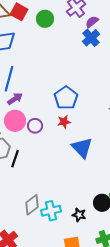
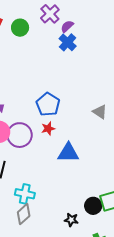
purple circle: (35, 126) -> (20, 135), size x1.6
blue triangle: (82, 148) -> (68, 153), turned -40
cyan cross: (51, 211) -> (25, 194), moved, turned 30

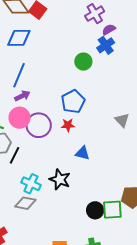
green circle: (20, 28) -> (83, 62), moved
blue triangle: (68, 153) -> (82, 153), size x0.7
gray diamond: (24, 214) -> (25, 203), turned 40
black star: (71, 220) -> (60, 179), moved, size x1.5

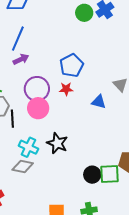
green circle: (83, 62) -> (84, 13), moved
pink circle: (20, 118) -> (38, 108), moved
blue triangle: (82, 153) -> (99, 102), moved
black line: (15, 155) -> (12, 119), turned -30

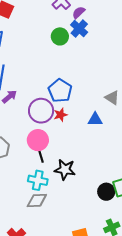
purple circle: (37, 89) -> (41, 111), moved
black line: (12, 119) -> (40, 154), moved

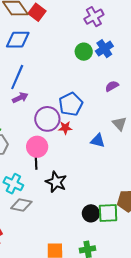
purple semicircle: (79, 13) -> (112, 86), moved
cyan cross: (38, 180) -> (13, 184), moved

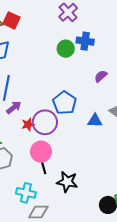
blue cross: (104, 49) -> (85, 41), turned -36
red star: (65, 128) -> (28, 124), moved
blue triangle: (98, 141) -> (95, 121), moved

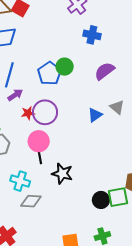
green circle: (66, 49) -> (65, 67), moved
purple semicircle: (101, 76) -> (104, 71), size x1.5
blue pentagon: (65, 103) -> (49, 73), moved
blue triangle: (95, 121) -> (95, 115), turned -42

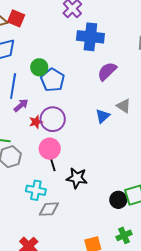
blue cross: (92, 35) -> (90, 37), size x1.5
green circle: (65, 67) -> (39, 67), moved

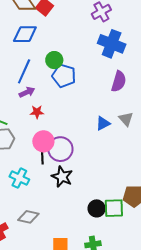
purple semicircle: (107, 71) -> (119, 81), turned 135
blue pentagon: (53, 80) -> (64, 76), turned -30
purple circle: (53, 119) -> (60, 149), moved
gray diamond: (49, 209) -> (28, 217), moved

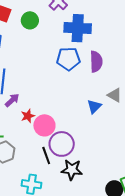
green circle: (54, 60) -> (30, 20), moved
blue pentagon: (64, 76) -> (68, 59), moved
pink circle: (43, 141) -> (44, 125), moved

